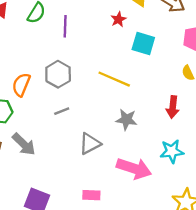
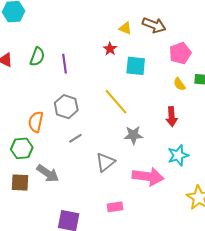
yellow line: (114, 79) -> (116, 102), turned 36

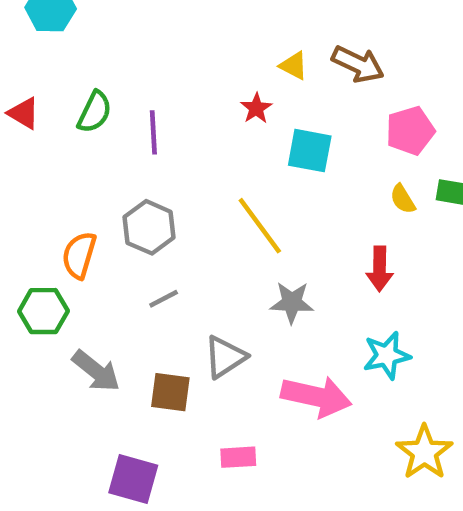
brown square: (20, 182) -> (170, 392), moved

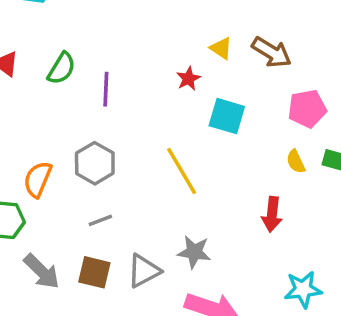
gray star: (292, 302) -> (194, 252), moved
cyan star: (387, 355) -> (303, 289), moved
brown square: (170, 392) -> (94, 272), moved

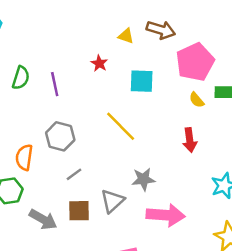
red star: (188, 79) -> (99, 63), moved
pink pentagon: (307, 109) -> (195, 62), size x1.4

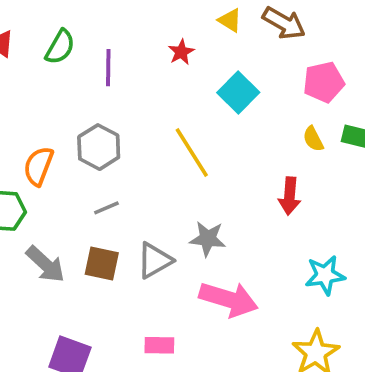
pink pentagon: (195, 62) -> (324, 82), size x0.7
cyan square: (142, 81) -> (238, 93), turned 30

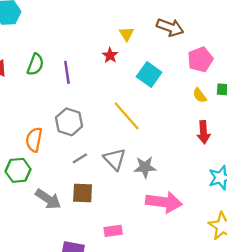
yellow triangle: (230, 20) -> (126, 34), moved, turned 35
red arrow: (290, 196) -> (204, 132), moved
gray triangle: (155, 260) -> (115, 159), moved, turned -35
pink rectangle: (159, 345) -> (113, 231), moved

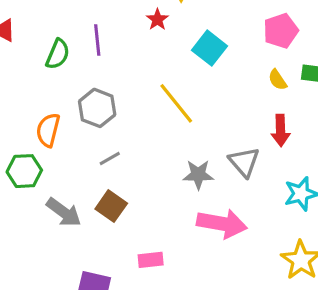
green semicircle: (35, 64) -> (58, 54), moved
gray triangle: (115, 159) -> (244, 162), moved
brown square: (83, 193) -> (111, 206), turned 30

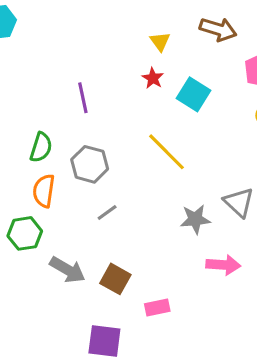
red star: (157, 20) -> (153, 78), moved
green semicircle: (58, 54) -> (41, 147), moved
brown square: (111, 206) -> (115, 279), moved
pink arrow: (222, 224) -> (223, 265), size x0.7

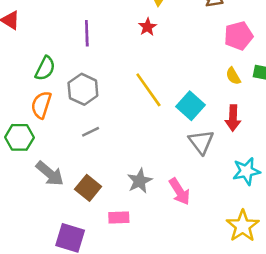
cyan square: (194, 94) -> (191, 106), moved
gray star: (195, 219) -> (140, 181), moved, turned -30
pink arrow: (223, 265) -> (179, 192), turned 44

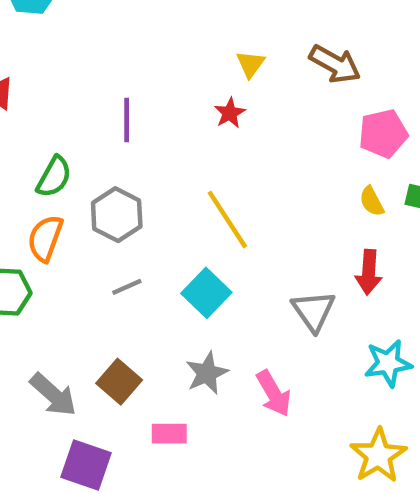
cyan square: (191, 106) -> (206, 293), moved
gray arrow: (50, 174) -> (53, 395), moved

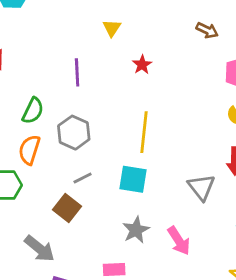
yellow triangle: (250, 64) -> (112, 28), moved
brown arrow: (335, 64) -> (207, 30), size x0.7
yellow line: (227, 220) -> (144, 132), turned 42
cyan square: (206, 293) -> (133, 179), turned -32
brown square: (119, 382) -> (67, 208), moved

